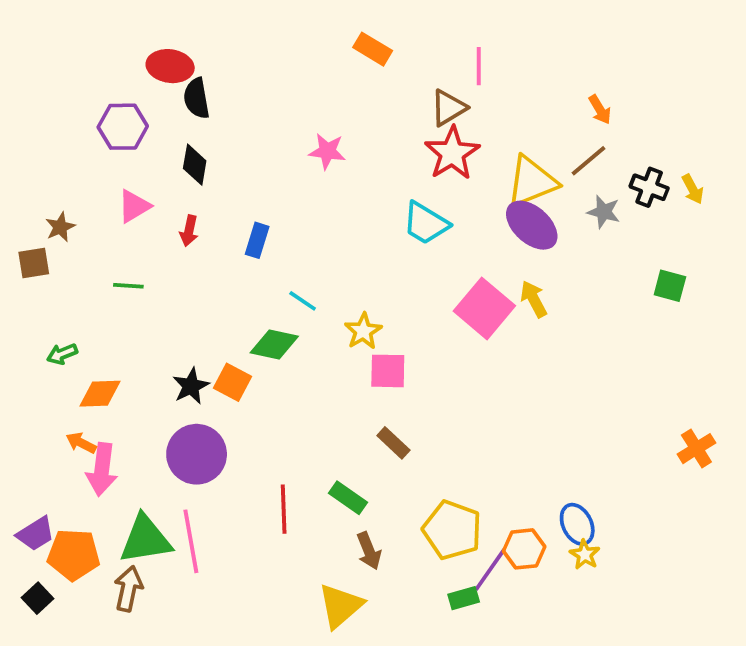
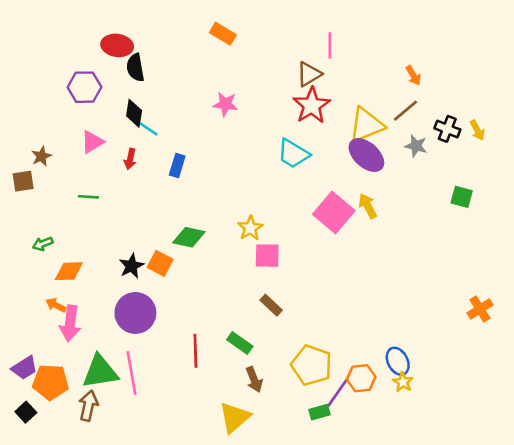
orange rectangle: (373, 49) -> (223, 34), moved
cyan line: (303, 301) -> (148, 129), moved

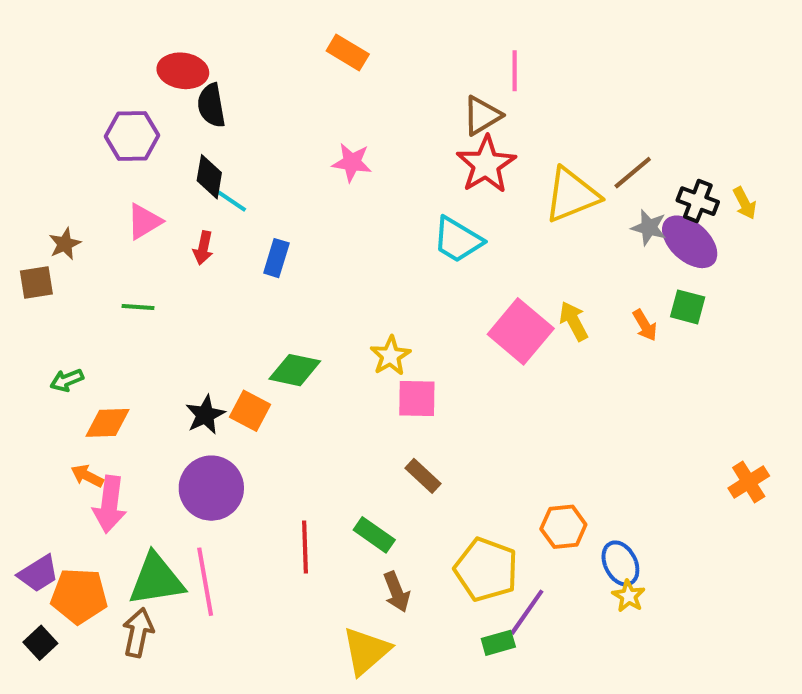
orange arrow: (413, 75) -> (645, 325), moved
purple ellipse: (366, 155) -> (690, 242), moved
green square: (462, 197) -> (688, 307), moved
orange hexagon: (361, 378) -> (563, 527), moved

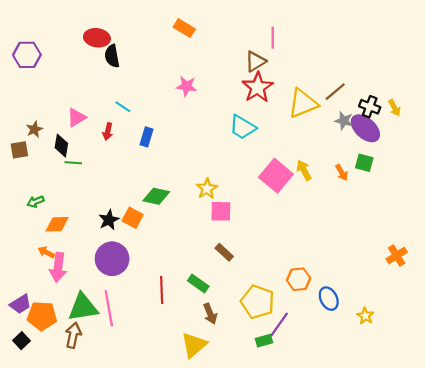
purple hexagon: (132, 136) -> (27, 55), moved
black diamond: (209, 177) -> (61, 146), moved
yellow star: (629, 596) -> (365, 316), moved

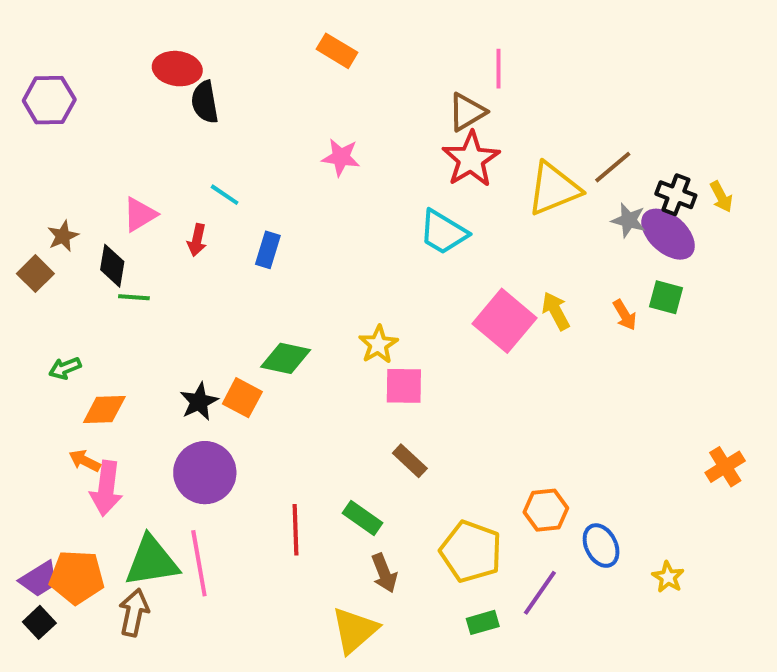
brown square: (19, 150) -> (35, 274), turned -36
purple trapezoid: (20, 304) -> (39, 579), moved
purple line: (279, 324) -> (540, 593), moved

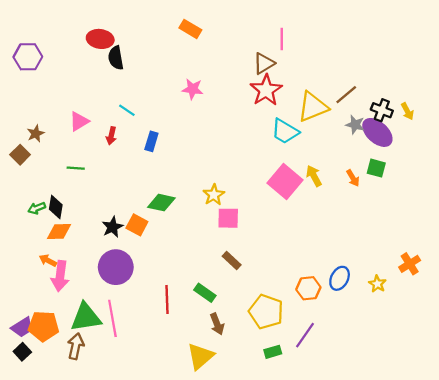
cyan trapezoid: (443, 232) -> (285, 131), moved
black diamond: (112, 266) -> (56, 207), moved
blue ellipse: (601, 546) -> (340, 278), moved, turned 55
yellow star: (668, 577) -> (377, 284), moved

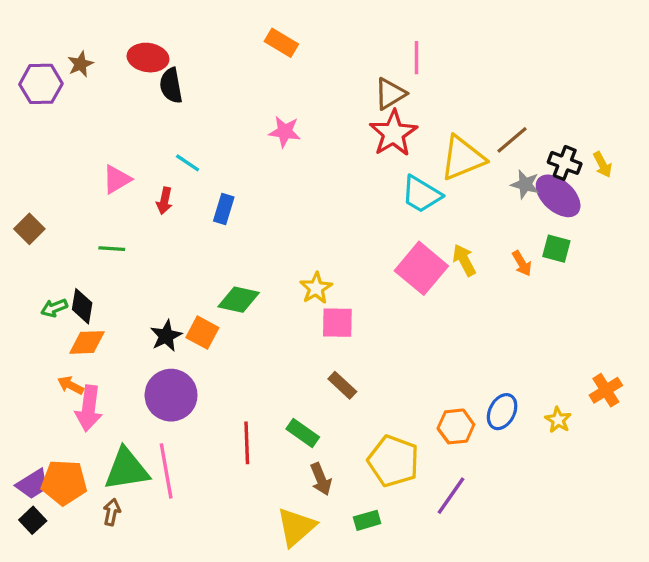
brown star: (36, 134) -> (80, 64), moved
brown arrow: (76, 346) -> (112, 512), size x0.7
green rectangle: (273, 352) -> (367, 520), moved

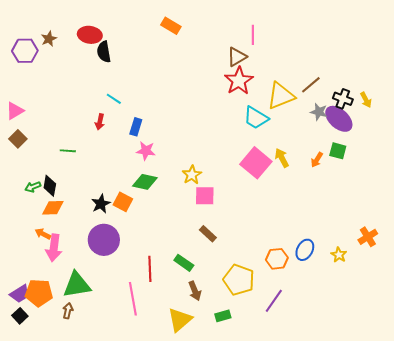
pink star: (285, 132) -> (146, 151), moved
pink triangle: (117, 179) -> (15, 111), moved
orange arrow: (522, 263) -> (317, 160), turned 63
pink line: (166, 471) -> (133, 299), moved

